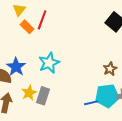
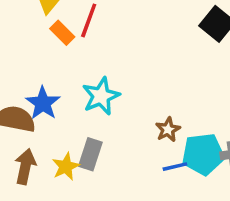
brown star: (110, 69) -> (168, 130), moved
yellow star: (29, 93) -> (66, 167), moved

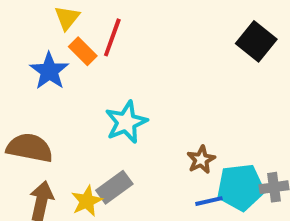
blue star: (43, 103) -> (49, 71), moved
gray rectangle: (90, 154) -> (114, 187), turned 36

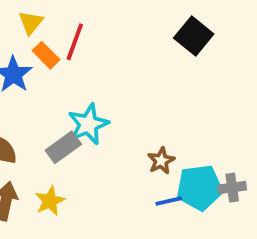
black square: (256, 41) -> (194, 36), moved
gray rectangle: (114, 187) -> (63, 147), moved

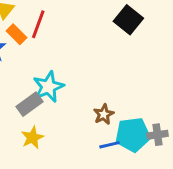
yellow star: (50, 201) -> (32, 138), moved

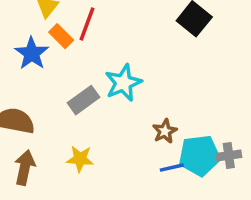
cyan star: (48, 87) -> (123, 83), moved
gray rectangle: (30, 104) -> (84, 100), moved
yellow star: (32, 138) -> (80, 159), turned 30

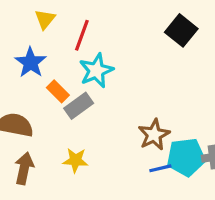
orange rectangle: (61, 36) -> (58, 91), moved
cyan star: (123, 83) -> (96, 71), moved
brown star: (165, 131) -> (154, 135), size x1.4

